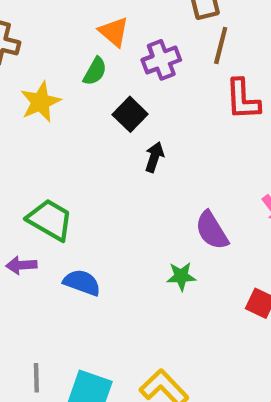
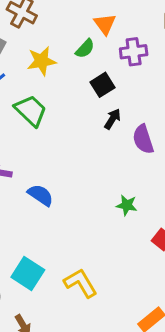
green trapezoid: (50, 220) -> (31, 111), moved
purple semicircle: (212, 230) -> (143, 139), moved
green star: (181, 276) -> (127, 205), moved

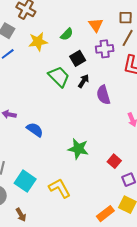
orange triangle: (105, 24) -> (96, 25), moved
purple cross: (134, 52) -> (105, 49), moved
green trapezoid: (31, 111) -> (59, 77), moved
green star: (127, 205) -> (78, 149), moved, size x1.5

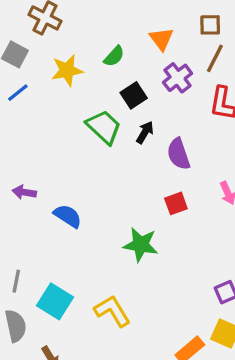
purple cross: (105, 49) -> (178, 78), turned -30
red square: (114, 161) -> (176, 203), moved, turned 32

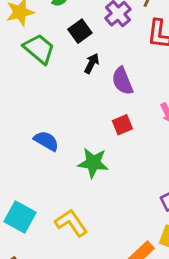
green trapezoid: (104, 127) -> (39, 49), moved
blue semicircle: (68, 216) -> (46, 141), moved

